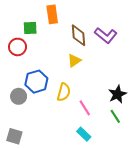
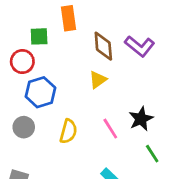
blue hexagon: (36, 82) -> (40, 92), moved
yellow semicircle: (64, 92) -> (68, 131), moved
black star: (117, 94) -> (141, 119), moved
pink line: (85, 108) -> (110, 129), moved

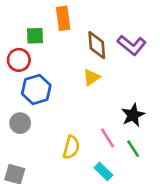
pink line: (110, 129) -> (107, 138), moved
yellow semicircle: (68, 131) -> (71, 147), moved
green line: (152, 154) -> (133, 149), moved

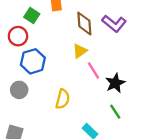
green square: (35, 36) -> (32, 16), turned 35
pink line: (107, 138) -> (94, 70), moved
yellow semicircle: (71, 147) -> (63, 99), moved

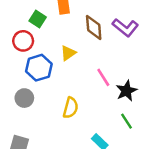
yellow triangle: (80, 51) -> (68, 53), moved

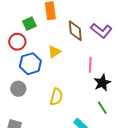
green square: (38, 19) -> (29, 24), turned 32
pink line: (103, 77) -> (90, 65), moved, turned 35

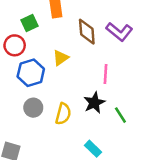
black star: (102, 83) -> (94, 103), moved
gray circle: (18, 89) -> (33, 108), moved
green line: (102, 108) -> (120, 115), moved

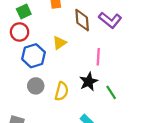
green square: (30, 23) -> (24, 11), moved

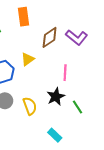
brown diamond: (82, 20) -> (50, 37), turned 60
yellow semicircle: (62, 91) -> (30, 106), turned -36

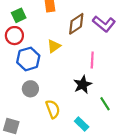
yellow semicircle: (30, 106) -> (53, 109), moved
green line: (78, 107) -> (105, 104), moved

